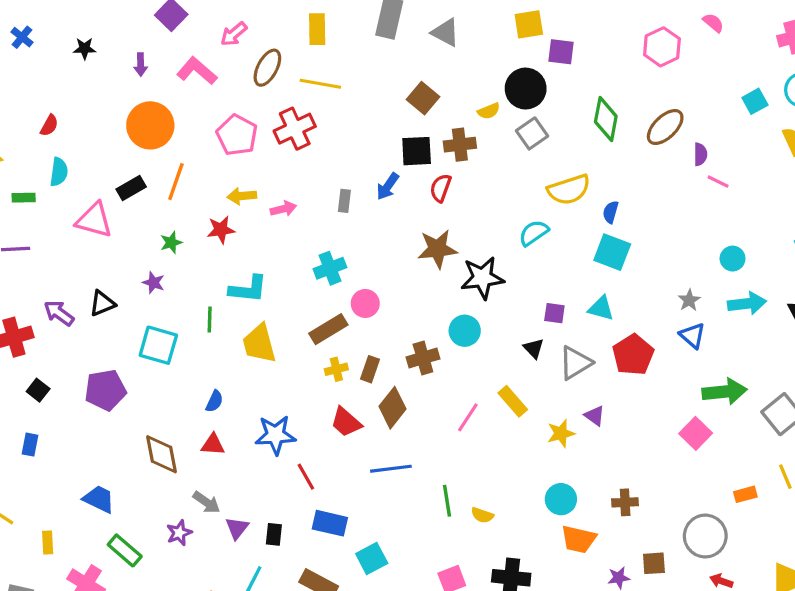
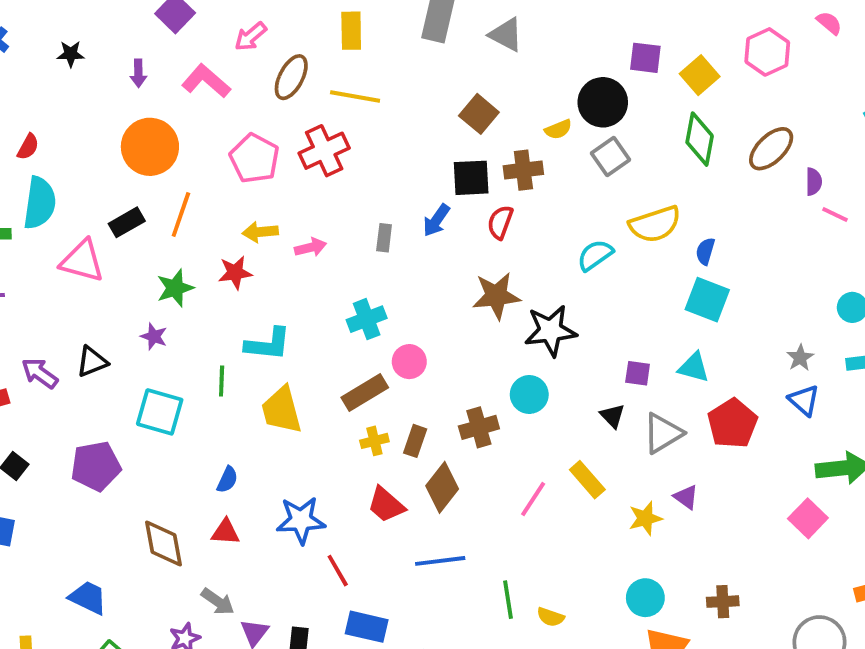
yellow square: (529, 24) -> (700, 75), moved, turned -32
cyan semicircle: (59, 172) -> (40, 203), size x1.5
cyan semicircle: (534, 233) -> (595, 255), moved
green star: (171, 243) -> (175, 288), size x1.4

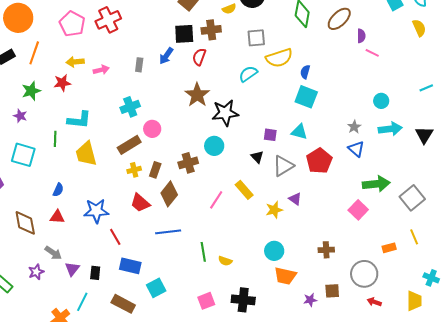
gray square: (611, 156) -> (256, 38), moved, turned 30
brown star: (496, 296) -> (197, 95), turned -30
brown cross: (723, 602) -> (326, 250), moved

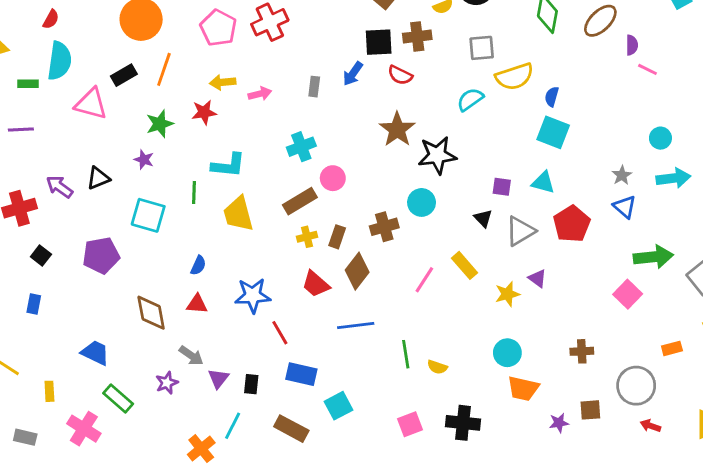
red semicircle: (199, 57) -> (400, 75), turned -84

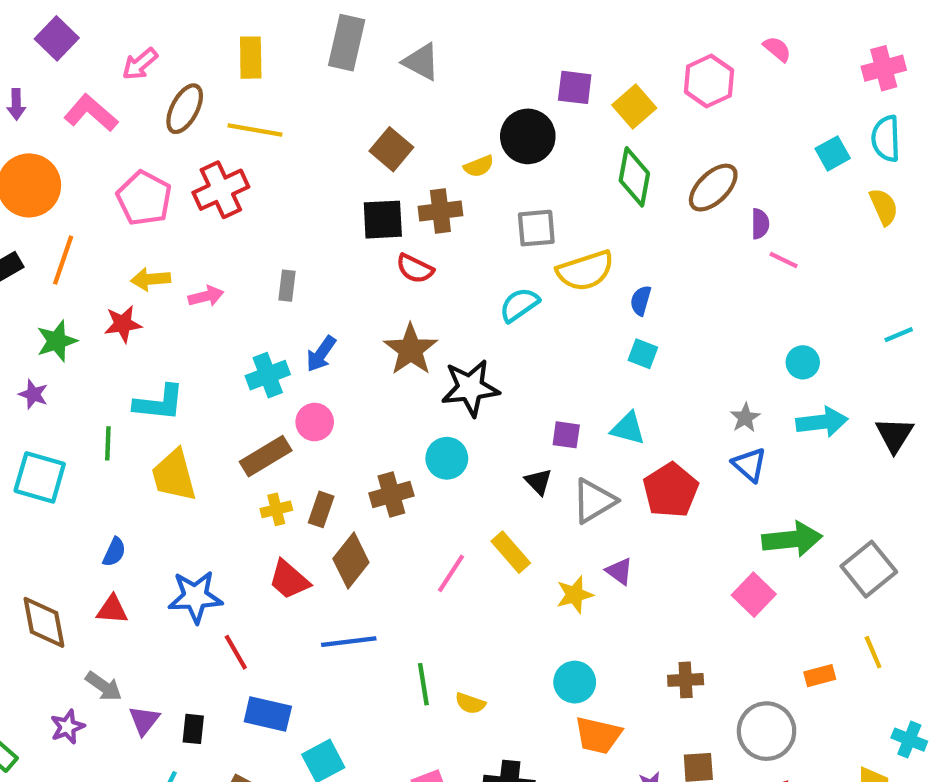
blue arrow: (353, 74) -> (321, 354), moved
cyan square: (553, 132) -> (643, 354), size x0.6

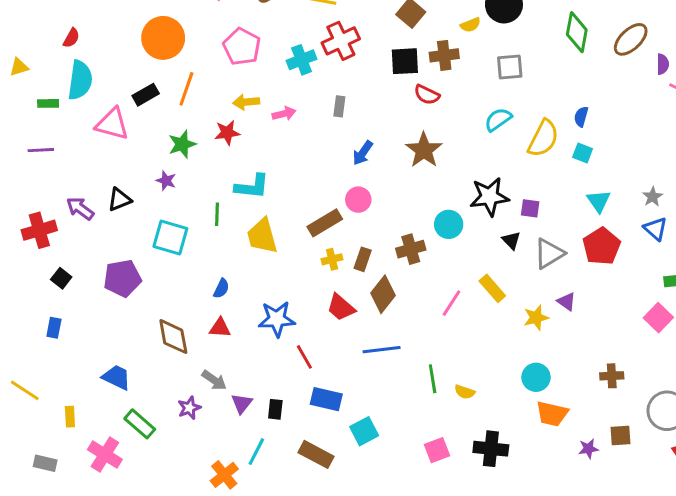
red cross: (221, 190) -> (341, 41), moved
yellow semicircle: (585, 271) -> (543, 138), moved, turned -45
cyan cross: (268, 375) -> (302, 60), moved
black star: (470, 388) -> (489, 197), moved
cyan triangle: (628, 428) -> (599, 201), moved, turned 40

